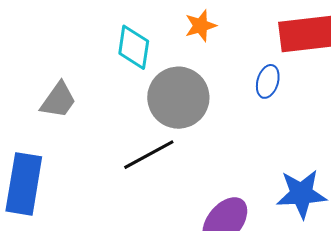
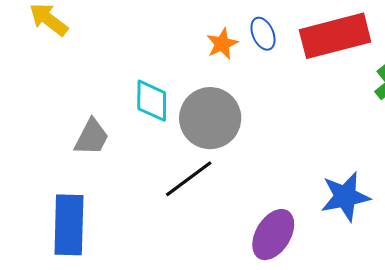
cyan diamond: (134, 47) -> (152, 101), moved
blue ellipse: (268, 81) -> (263, 34), moved, turned -32

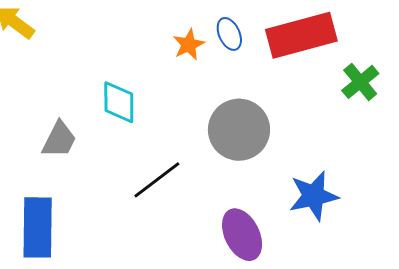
gray circle: (210, 118) -> (239, 130), moved
purple ellipse: (273, 235) -> (242, 235), turned -57

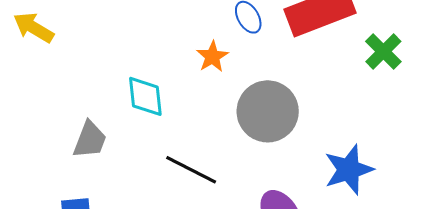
orange star: (189, 45) -> (212, 57), moved
black line: (157, 180) -> (191, 170), turned 70

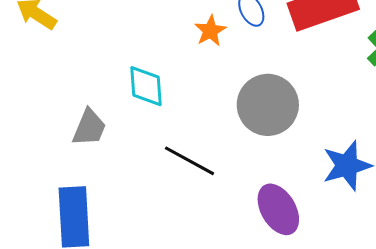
orange star: (212, 57) -> (210, 31), moved

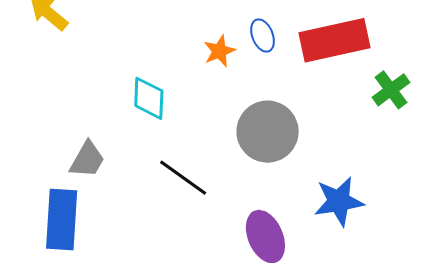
gray trapezoid: (89, 128) -> (87, 160), moved

